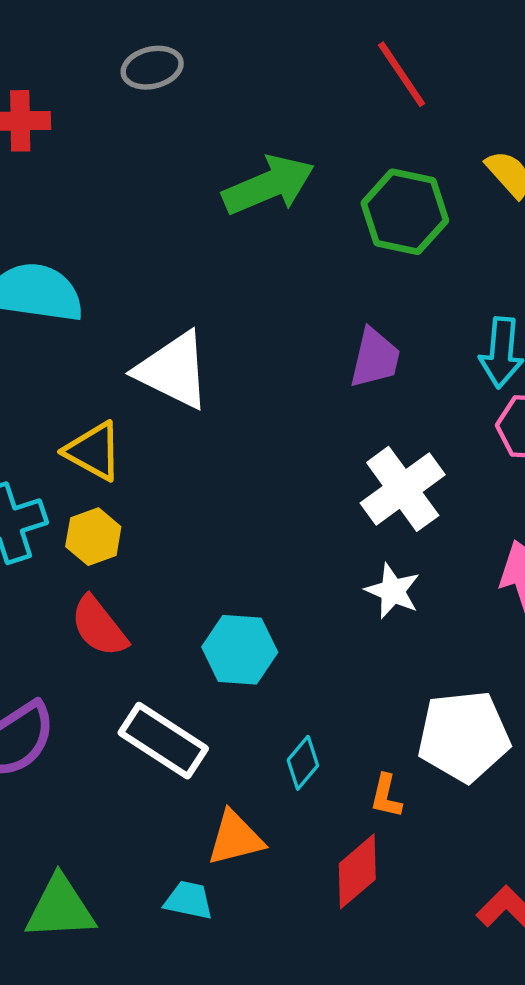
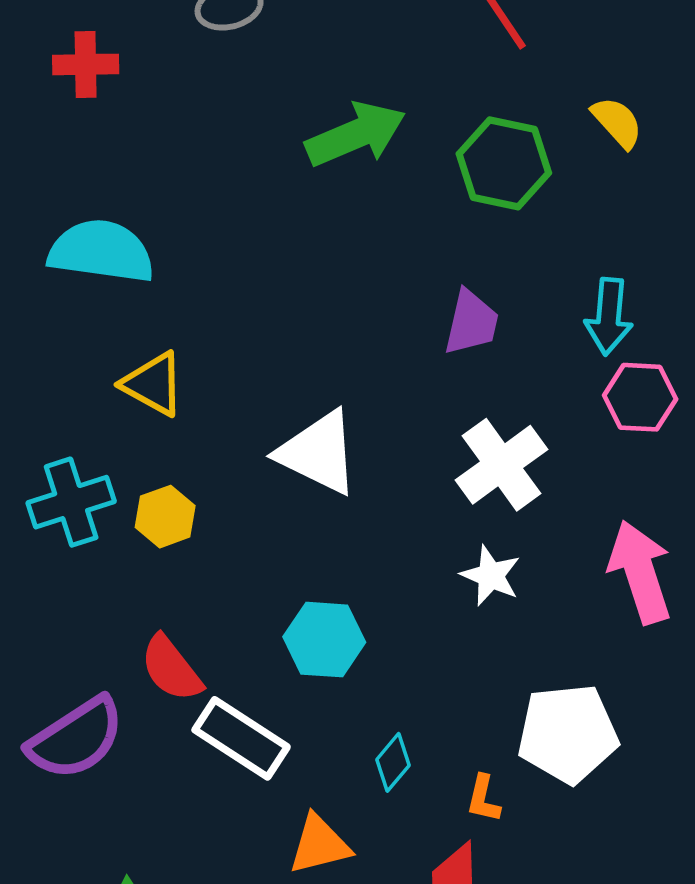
white triangle: (173, 370) -> (318, 453), moved
yellow triangle: (93, 451) -> (153, 384), moved
red semicircle: (99, 626) -> (171, 668), moved

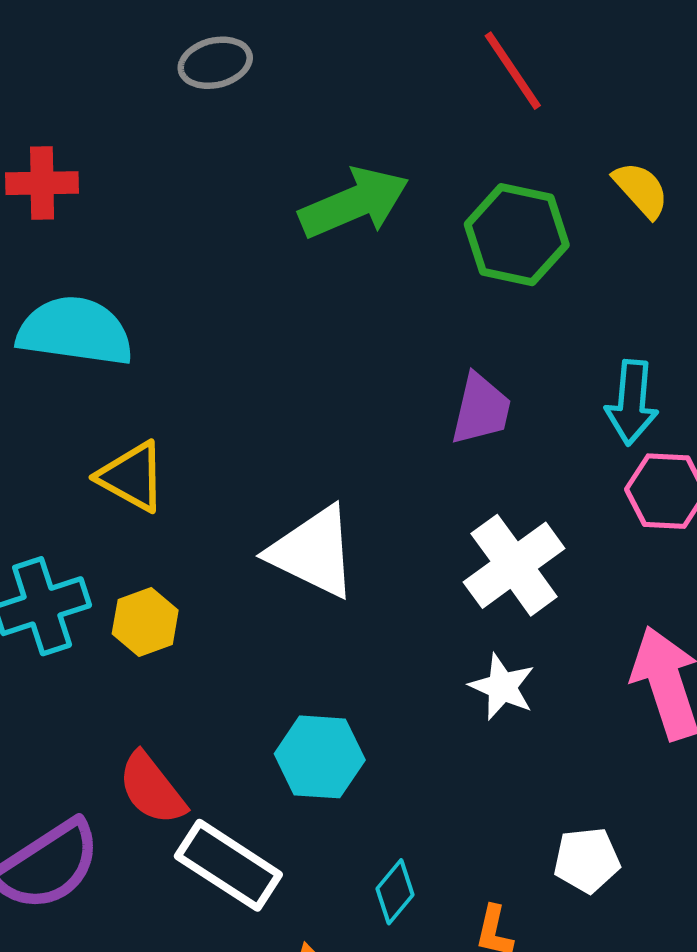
red cross: (86, 64) -> (42, 183), moved
white pentagon: (568, 734) -> (587, 860), size x0.6

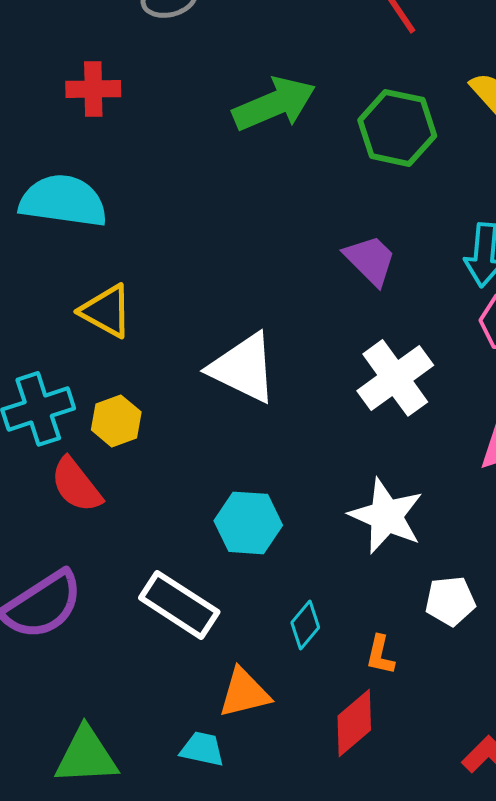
red cross: (42, 183) -> (93, 89), moved
purple trapezoid: (481, 409) -> (370, 260), turned -58
white star: (502, 687) -> (386, 516), moved, size x1.5
red semicircle: (152, 789) -> (76, 485), moved

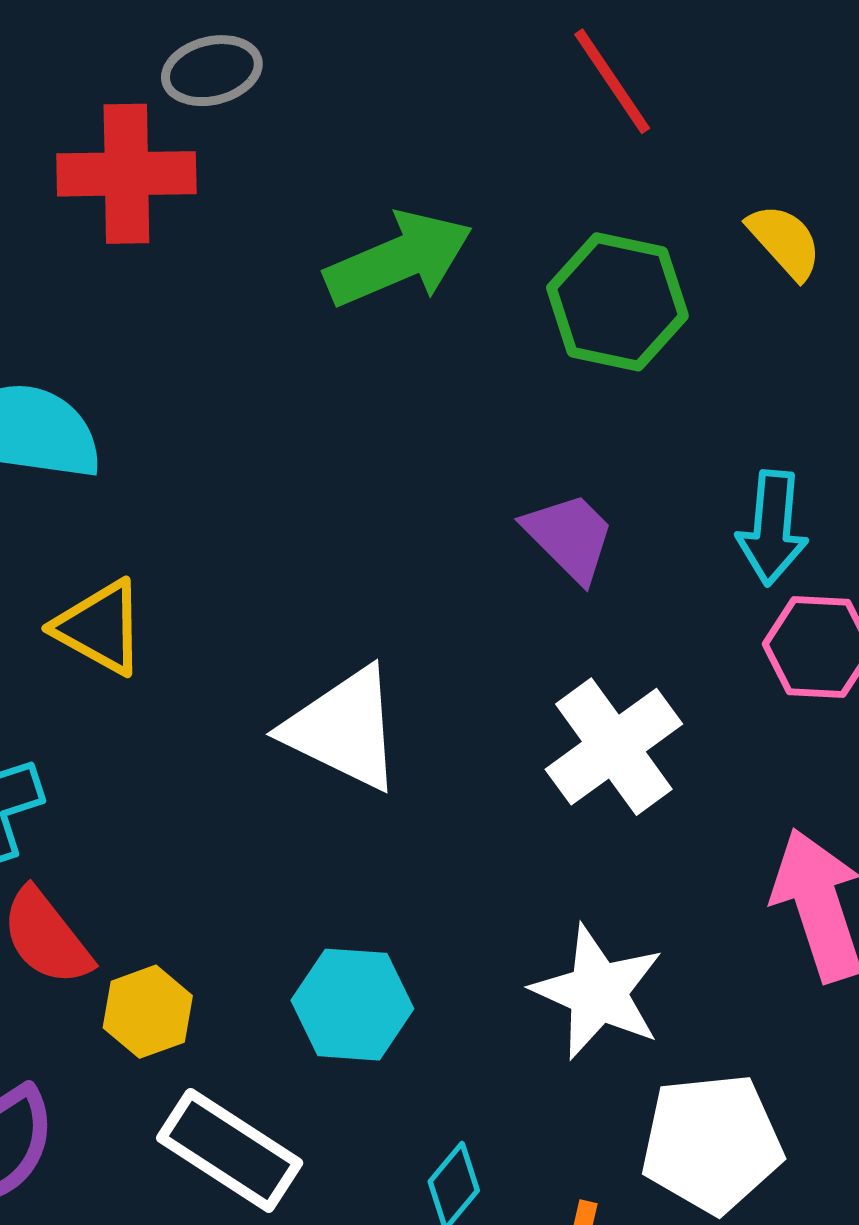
red cross: (93, 89) -> (126, 174), moved, size x1.4
yellow hexagon: (116, 421) -> (148, 1012), moved
white pentagon: (450, 601) -> (712, 1143), size x1.6

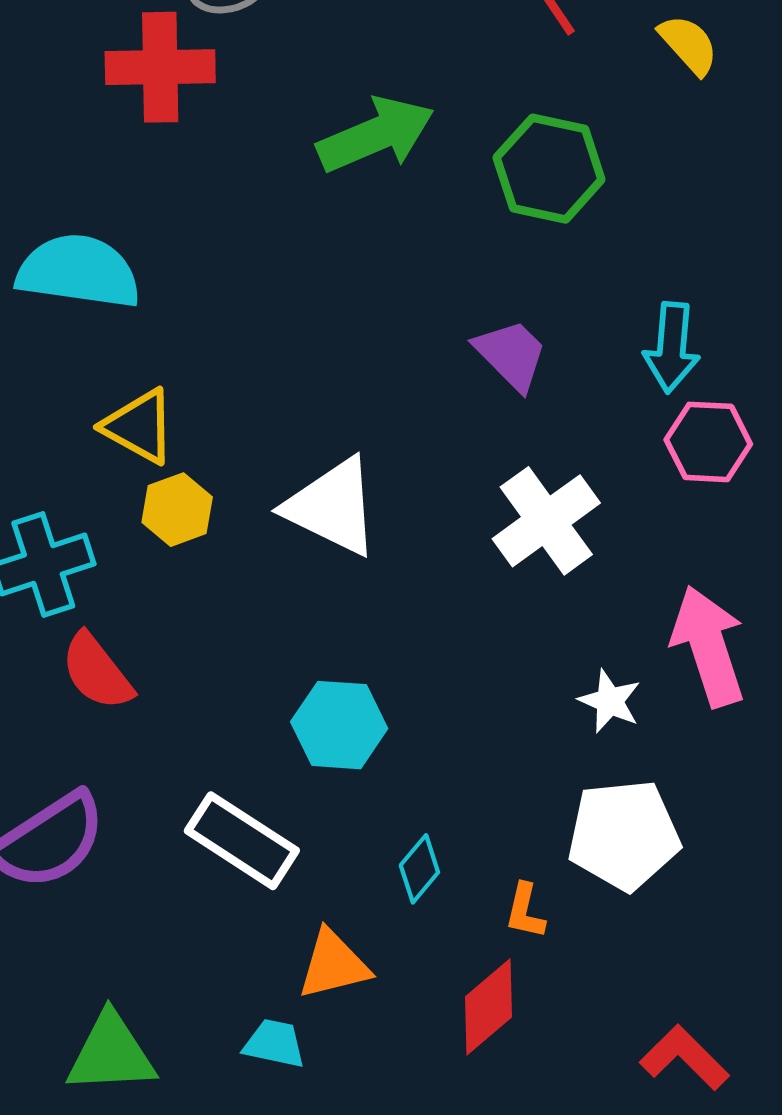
yellow semicircle: (785, 241) -> (689, 45), moved
white star: (598, 992) -> (610, 701), moved, size x0.6
yellow hexagon: (148, 1012) -> (177, 510), moved

